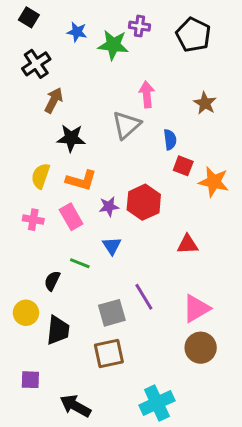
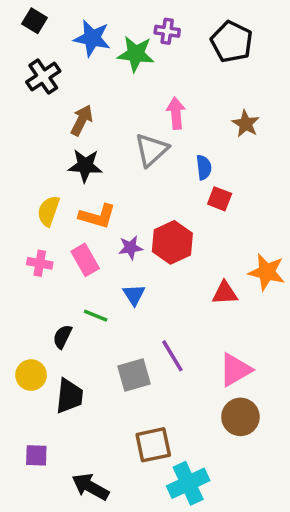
blue star: (77, 32) -> (92, 38), size x1.5
brown arrow: (54, 100) -> (82, 120), moved
orange star: (214, 182) -> (267, 272), moved
brown square: (109, 353) -> (153, 445), moved

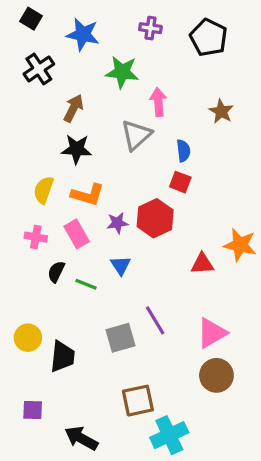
green star: (136, 54) -> (122, 72), moved
red square: (220, 199) -> (180, 182), moved
black semicircle: (62, 337) -> (56, 272), moved

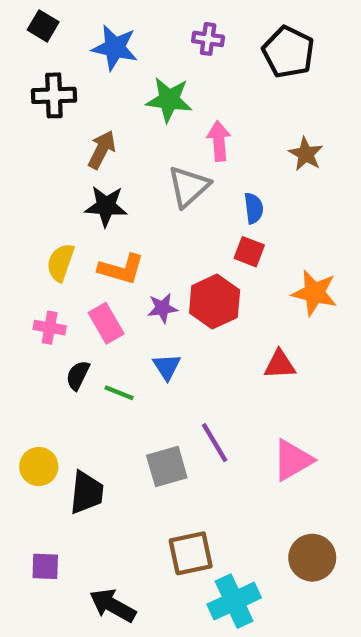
black cross: (39, 69) -> (54, 95), turned 32
orange star: (240, 245) -> (314, 293), moved
brown circle: (216, 375) -> (312, 558), moved

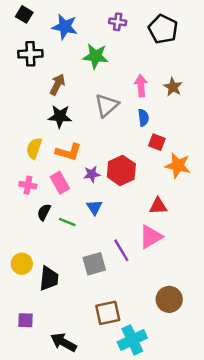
pink arrow: (219, 141) -> (141, 86), moved
red square: (249, 252) -> (157, 142), moved
pink triangle: (293, 460) -> (151, 237), moved
brown circle: (312, 558) -> (169, 299), moved

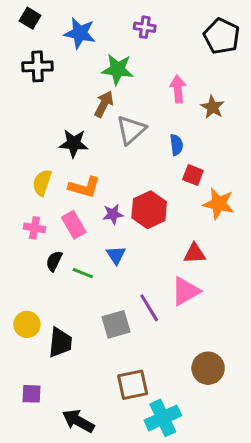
black pentagon: (163, 29) -> (222, 36), moved
brown arrow: (57, 84) -> (104, 104), moved
pink arrow: (141, 86) -> (178, 89), moved

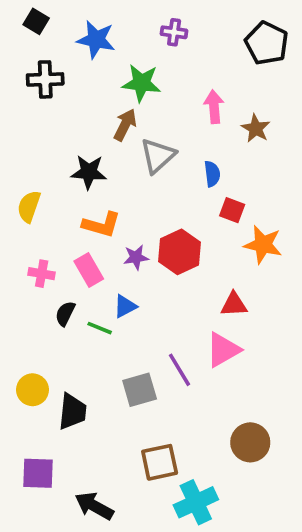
yellow semicircle: (42, 183) -> (29, 206), moved
blue triangle: (116, 255) -> (125, 306), moved, turned 35
purple square: (31, 394) -> (38, 473), size x1.4

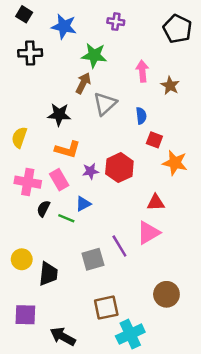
pink cross: (42, 274) -> (28, 182), size x1.5

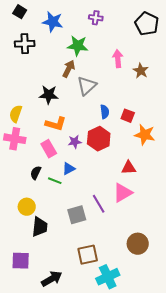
blue semicircle: (141, 116) -> (105, 112), moved
pink cross: (28, 182) -> (15, 139), moved
yellow circle: (22, 259) -> (27, 207), moved
black arrow: (63, 336) -> (52, 279), turned 120

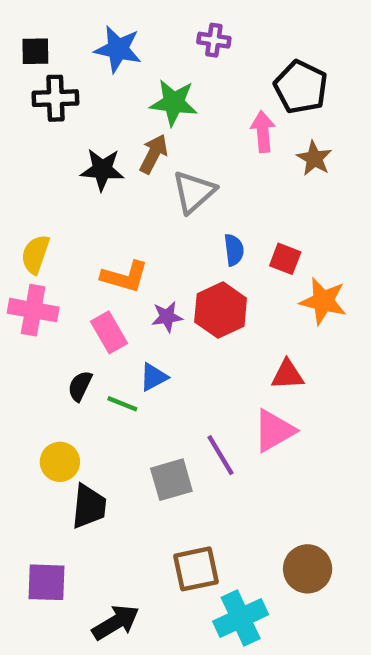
black square: (20, 12) -> (35, 51), moved, turned -32
black pentagon: (147, 24) -> (301, 87), moved
black star: (49, 95) -> (102, 170), moved
brown circle: (138, 244) -> (308, 569), moved

